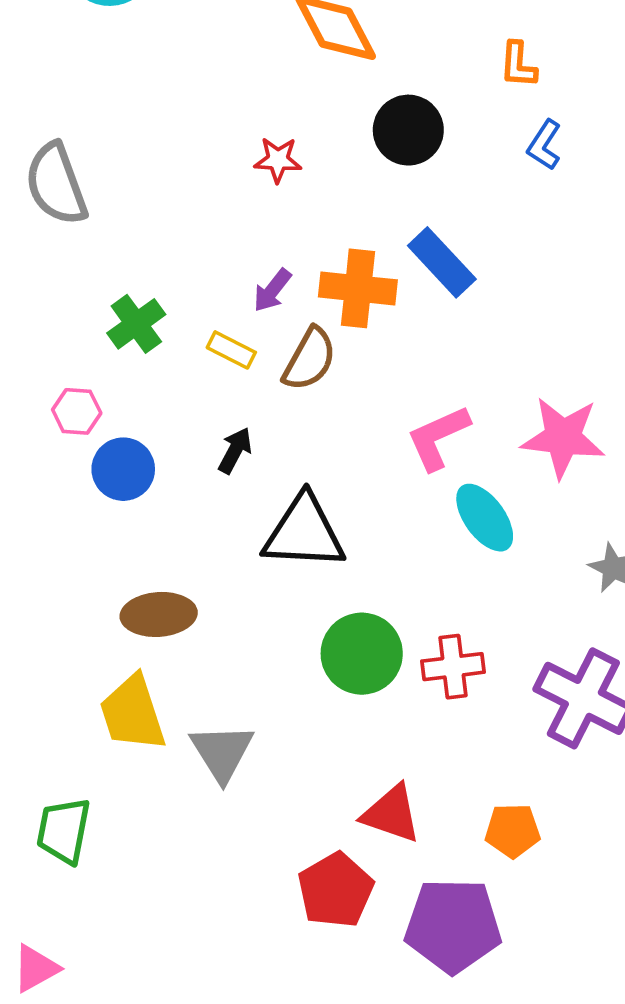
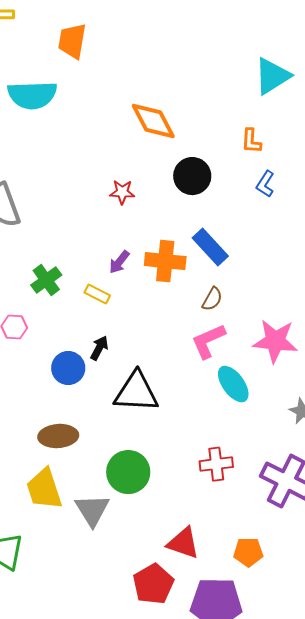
brown semicircle: (310, 359) -> (212, 299), moved, size x0.7
blue circle: (123, 469) -> (68, 368), moved
green circle: (362, 654) -> (128, 472), moved

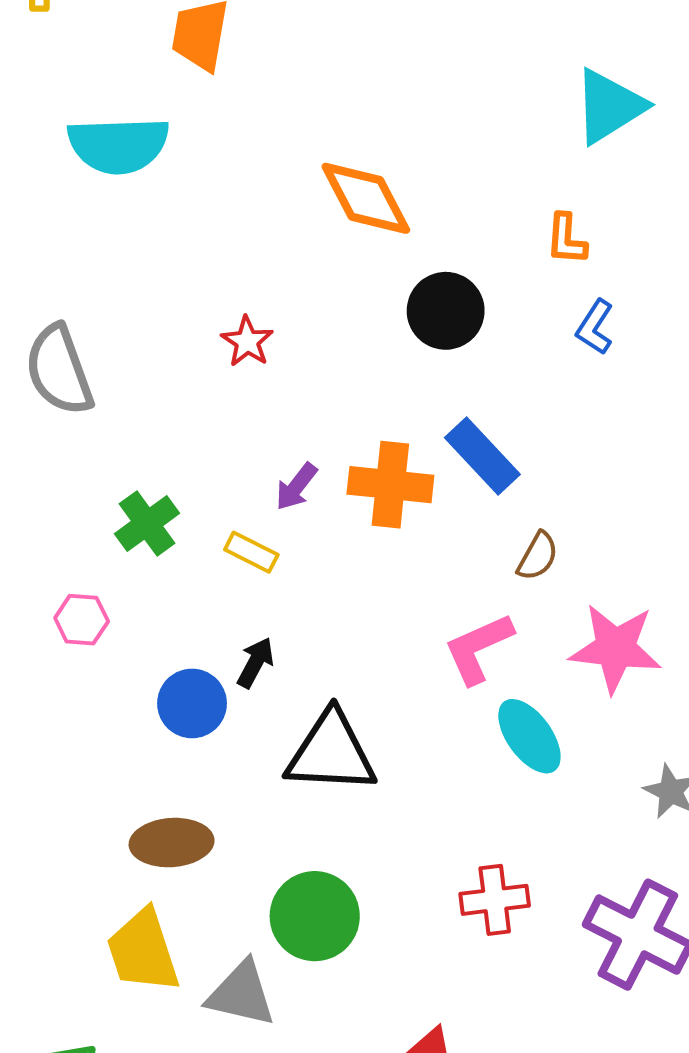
red star: (122, 192) -> (247, 341), moved, turned 30
brown semicircle: (212, 299) -> (538, 556), moved
gray triangle: (92, 510) -> (241, 994), turned -45

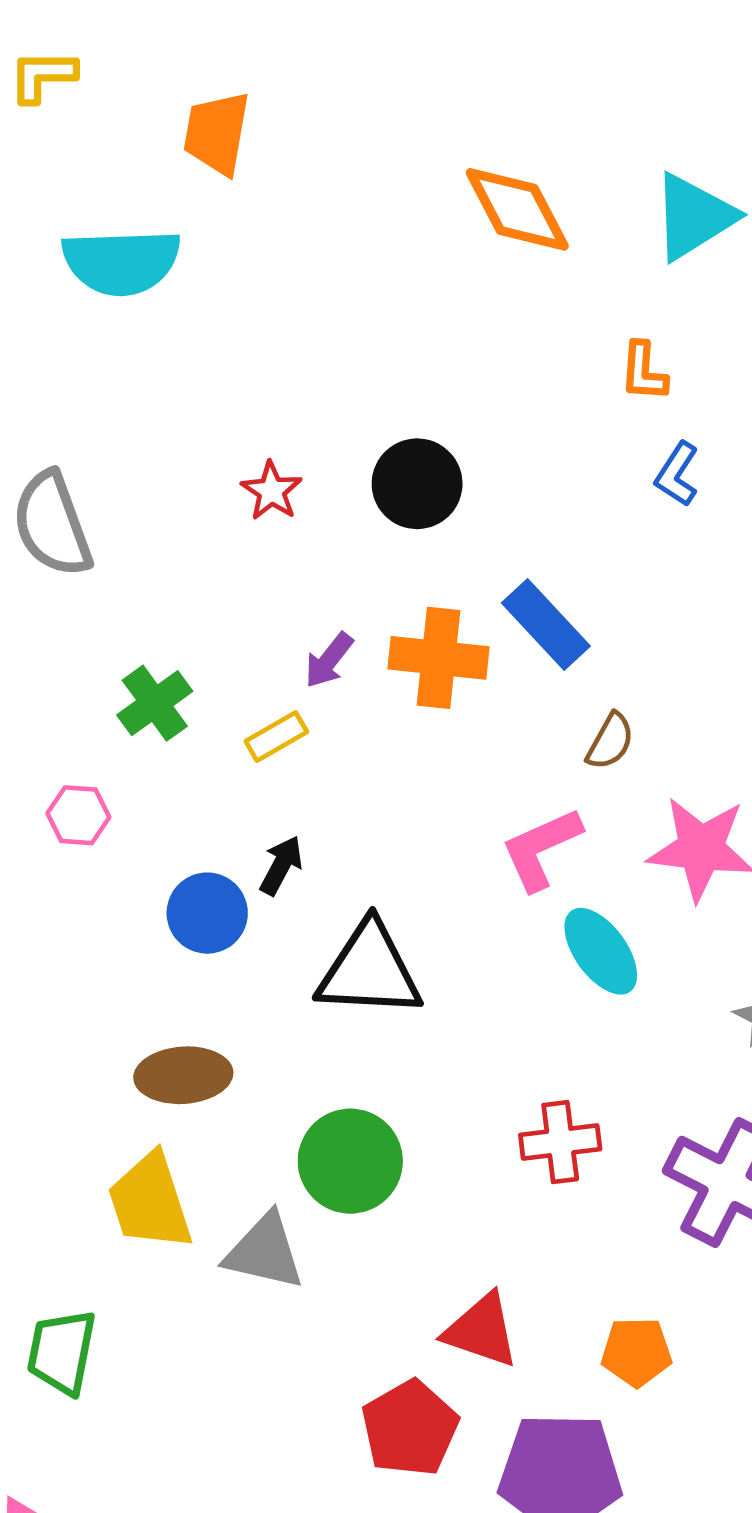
orange diamond: (366, 198) -> (517, 209), moved
black circle: (446, 311) -> (417, 484), moved
yellow rectangle: (251, 552) -> (276, 737), turned -57

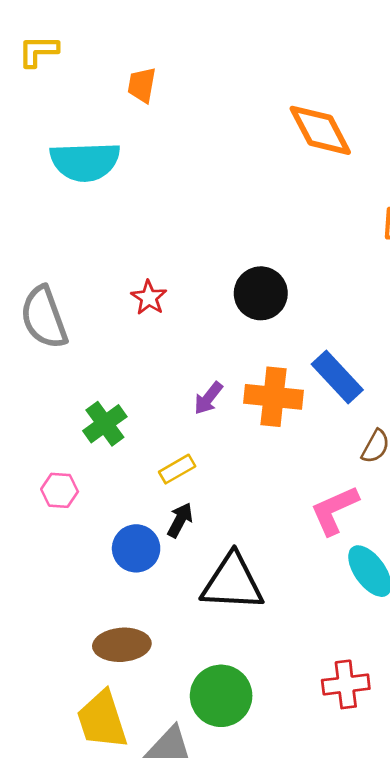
orange trapezoid: (217, 133) -> (142, 85), size x0.7
red star: (272, 491) -> (149, 298), moved
yellow rectangle: (276, 737) -> (177, 469), moved

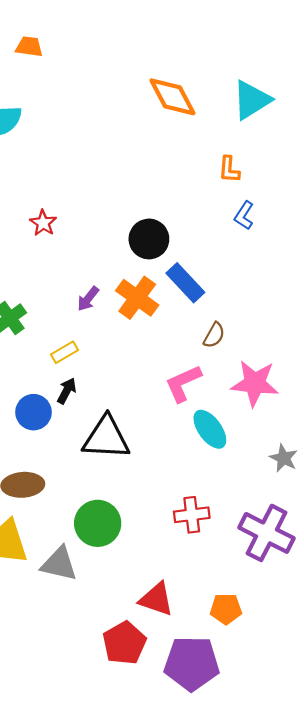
orange trapezoid: (142, 85) -> (29, 47), moved, turned 88
black circle: (261, 293) -> (149, 239), moved
orange cross: (274, 397) -> (137, 298), turned 30

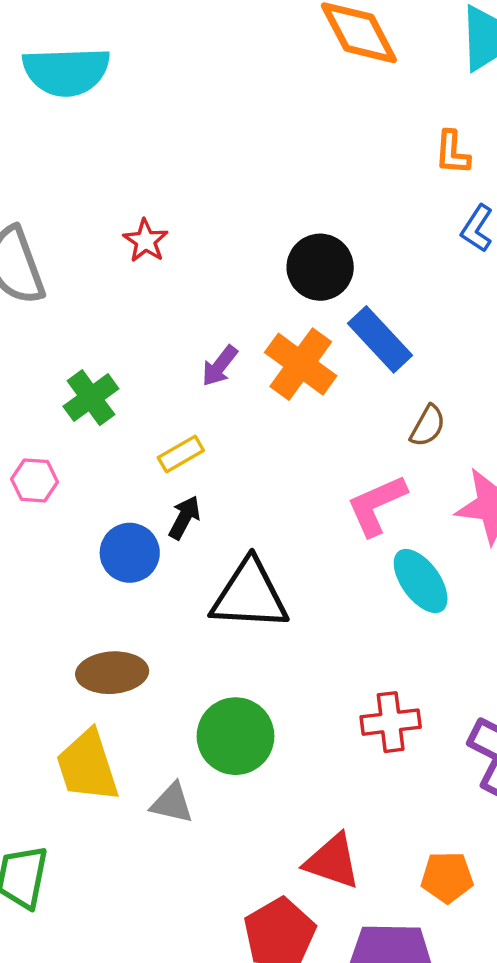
gray triangle: (59, 564) -> (172, 803), size x0.7

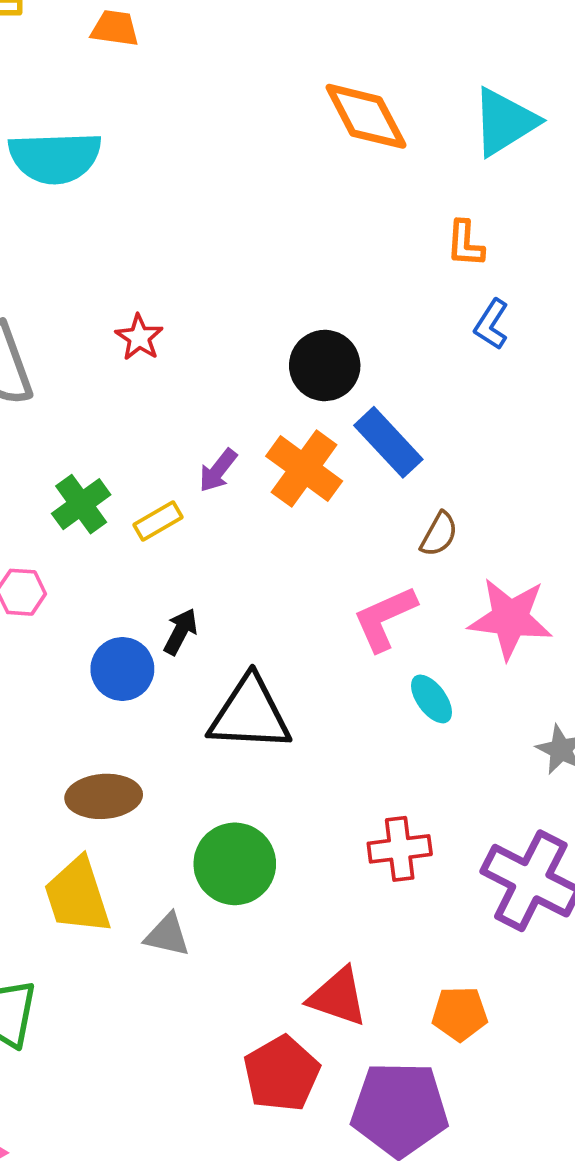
yellow rectangle: (181, 454) -> (158, 521), moved
cyan ellipse: (421, 581) -> (431, 699), size x0.7

